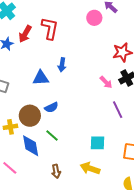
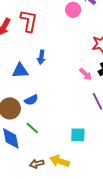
yellow arrow: (90, 168) -> (60, 161), moved
brown arrow: (56, 171) -> (37, 164), turned 88

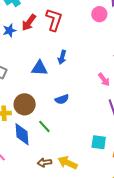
blue semicircle: (31, 100) -> (62, 99), moved
cyan square: (78, 135) -> (99, 142), moved

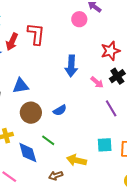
blue arrow: (62, 57) -> (71, 66), moved, size x1.5
blue triangle: (39, 68) -> (21, 86), moved
brown circle: (25, 104) -> (31, 113), moved
yellow arrow: (68, 163) -> (77, 160), moved

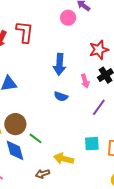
pink arrow: (97, 82) -> (85, 81), turned 32
purple line: (111, 108) -> (99, 107), turned 66
blue semicircle: (60, 110) -> (61, 96), moved, turned 48
brown circle: (31, 113) -> (15, 124), moved

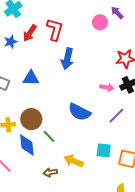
blue arrow: (59, 64) -> (67, 59), moved
pink arrow: (85, 81) -> (107, 87), turned -72
blue semicircle: (61, 96) -> (79, 112), moved, size x1.6

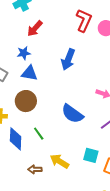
red L-shape: (55, 30) -> (84, 20), moved
blue star: (11, 42) -> (24, 53), moved
brown circle: (31, 119) -> (26, 101), moved

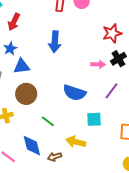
blue diamond: (16, 139) -> (32, 146), moved
cyan square: (91, 155) -> (94, 119), moved

